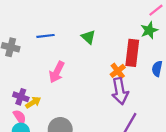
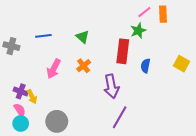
orange cross: (118, 71) -> (84, 66), moved
yellow arrow: (33, 102) -> (32, 97), turned 96

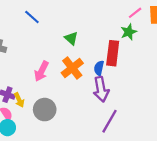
blue line: (43, 36) -> (32, 17), moved, turned 49
orange cross: (84, 66) -> (72, 68), size x1.5
blue semicircle: (145, 66) -> (99, 68), moved
gray circle: (57, 121) -> (45, 110), moved

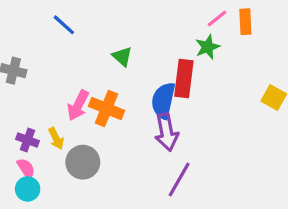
orange cross: (72, 68) -> (106, 108), moved, turned -30
blue semicircle: (99, 68) -> (163, 101), size x1.6
yellow arrow: (19, 100) -> (56, 138), moved

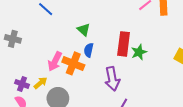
green star: (208, 47) -> (139, 52), moved
blue semicircle: (163, 101) -> (89, 50), moved, size x0.6
yellow arrow: (56, 138) -> (40, 83), turned -104

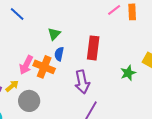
green triangle: (84, 30) -> (54, 34), turned 32
green star: (139, 52) -> (128, 73), moved

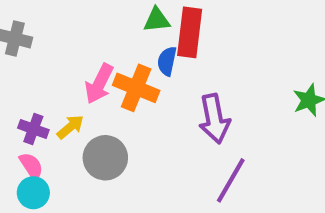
green triangle: (54, 34) -> (157, 20), turned 40
red rectangle: (93, 48) -> (190, 32), moved

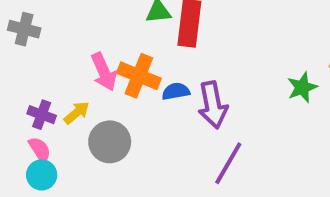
blue semicircle: (167, 61) -> (176, 91), moved, turned 68
pink arrow: (99, 84) -> (104, 72), turned -51

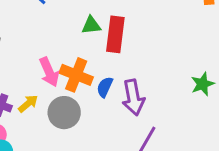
blue semicircle: (176, 91) -> (105, 87), turned -55
gray circle: (110, 142) -> (64, 113), moved

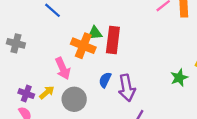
orange cross: (76, 75) -> (83, 46), moved

